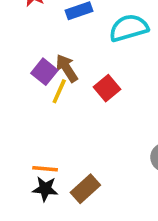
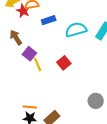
brown arrow: (67, 68) -> (16, 37), moved
yellow line: (59, 91) -> (38, 64), turned -48

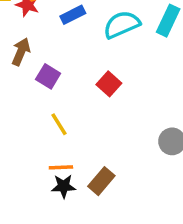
brown arrow: (16, 37) -> (21, 52), turned 63
yellow line: (38, 64) -> (59, 124), moved

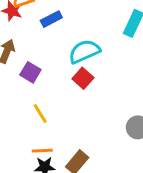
cyan semicircle: (122, 24) -> (84, 51), moved

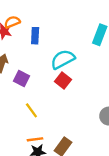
blue rectangle: (51, 19) -> (35, 36), turned -56

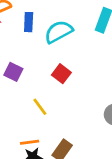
cyan semicircle: (63, 59) -> (59, 32), moved
yellow line: (31, 110) -> (40, 107), moved

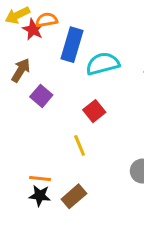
blue rectangle: (29, 22) -> (72, 45), size x1.5
yellow line: (40, 107) -> (80, 145), moved

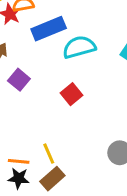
blue rectangle: (72, 45) -> (49, 29), turned 52
yellow line: (80, 145) -> (49, 154), moved

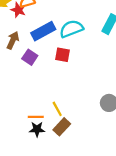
blue rectangle: (49, 29) -> (43, 31), moved
red square: (71, 94) -> (62, 55), moved, turned -35

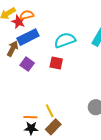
blue rectangle: (43, 31) -> (28, 37), moved

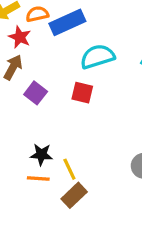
red star: (18, 22) -> (20, 37), moved
blue rectangle: (28, 37) -> (67, 22), moved
black star: (31, 128) -> (41, 155), moved

